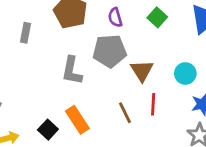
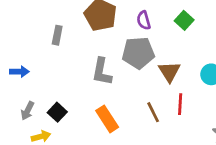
black square: (48, 130) -> (57, 112), moved

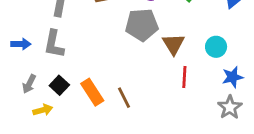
gray L-shape: (102, 72) -> (54, 44), moved
brown line: (153, 112) -> (124, 98), moved
orange rectangle: (107, 119) -> (92, 92), moved

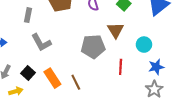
gray pentagon: (142, 25) -> (93, 47), moved
gray L-shape: (54, 44) -> (41, 42), moved, turned -40
brown triangle: (173, 44) -> (115, 30), moved

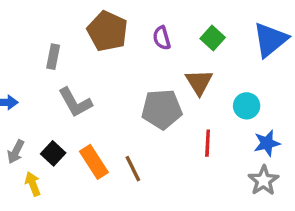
yellow arrow: (16, 91) -> (33, 184), turned -96

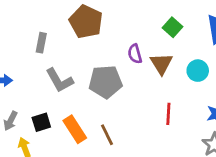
purple semicircle: (162, 38) -> (135, 54), moved
cyan circle: (247, 106) -> (198, 71), moved
gray pentagon: (162, 109) -> (106, 82), moved
black square: (53, 153) -> (41, 122), turned 30

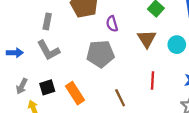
purple semicircle: (135, 54) -> (112, 24), moved
gray L-shape: (59, 80) -> (48, 50), moved
brown line: (107, 135) -> (120, 98), moved

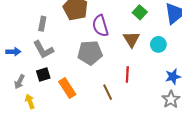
purple semicircle: (112, 24) -> (100, 26), size x1.5
red line: (152, 80) -> (127, 75), moved
black square: (47, 87) -> (43, 75), moved

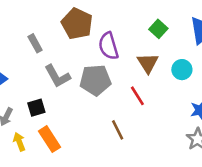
gray rectangle: (42, 24) -> (35, 43), turned -40
gray L-shape: (43, 50) -> (57, 76), moved
red line: (127, 75) -> (137, 96), moved, turned -35
orange rectangle: (67, 88) -> (49, 139), moved

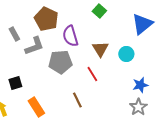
green square: (158, 29) -> (99, 11), moved
gray L-shape: (57, 76) -> (34, 46), moved, turned -80
orange rectangle: (49, 139) -> (36, 107), moved

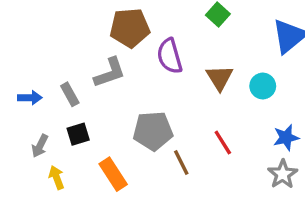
brown pentagon: (46, 19) -> (130, 28), turned -30
gray rectangle: (14, 34) -> (70, 94), moved
gray pentagon: (60, 62) -> (153, 131), moved
red line: (92, 74) -> (223, 143), moved

